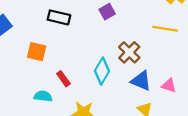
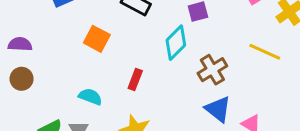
cyan diamond: (102, 71) -> (176, 43), moved
red rectangle: (63, 79) -> (135, 80), moved, turned 42

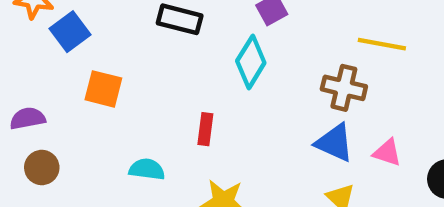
orange square: (97, 39) -> (103, 89), moved
brown cross: (212, 70) -> (344, 88), moved, turned -32

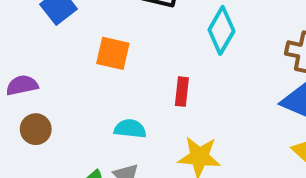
orange square: (103, 89) -> (113, 53), moved

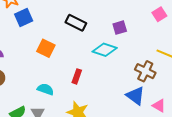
cyan diamond: (221, 30) -> (105, 50), turned 65

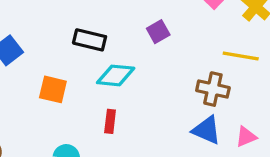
cyan diamond: (105, 50) -> (116, 75), moved
pink triangle: (159, 106) -> (246, 137), turned -40

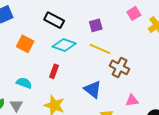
yellow line: (241, 56) -> (100, 49), moved
blue triangle: (207, 130) -> (93, 89), moved

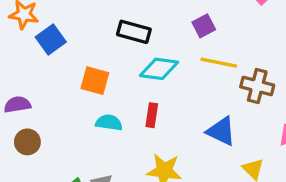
cyan semicircle: (24, 83) -> (109, 123), moved

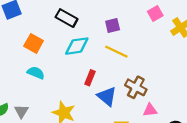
cyan diamond: (159, 69) -> (77, 46), turned -30
brown cross: (257, 86) -> (136, 87), moved
red rectangle: (152, 115) -> (90, 78), moved

